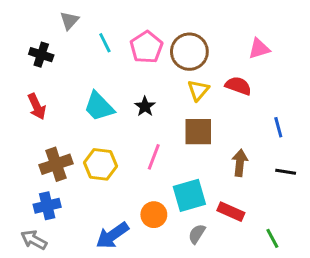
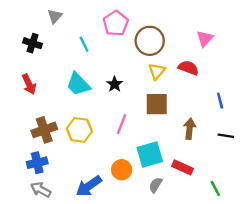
cyan line: (105, 43) -> (84, 44), moved
pink pentagon: (146, 47) -> (116, 23), moved
pink triangle: (259, 49) -> (205, 38), turned -30
gray arrow: (34, 240) -> (41, 190), moved

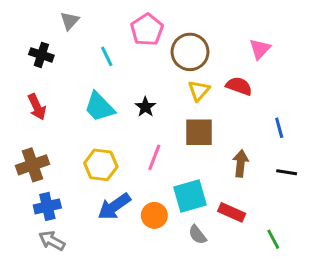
brown cross: (44, 130) -> (32, 165), moved
gray semicircle: (156, 185) -> (197, 235), turned -70
blue arrow: (89, 186) -> (114, 206), moved

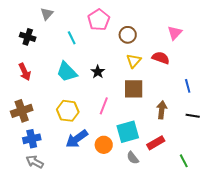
brown circle: (190, 52) -> (128, 35), size x0.7
red rectangle: (232, 212) -> (156, 143), turned -54

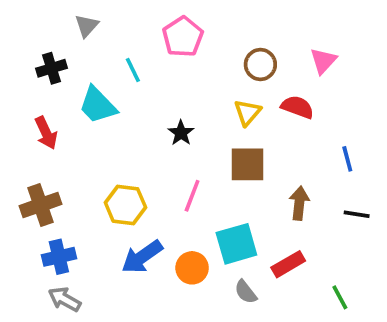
brown circle: (128, 35) -> (260, 64), moved
black cross: (28, 37) -> (52, 68), turned -35
cyan trapezoid: (67, 72) -> (98, 105), moved

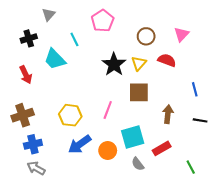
black star: (181, 133) -> (114, 64), moved, size x1.6

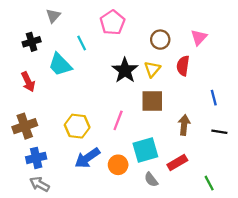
red semicircle: (167, 60) -> (183, 66), turned -102

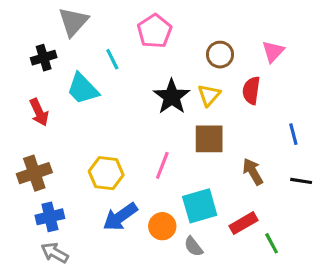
gray triangle: (53, 16) -> (73, 22), size x1.5
brown arrow: (184, 125) -> (253, 172), turned -36
gray semicircle: (151, 180) -> (193, 246), moved
green line: (209, 183) -> (272, 243), moved

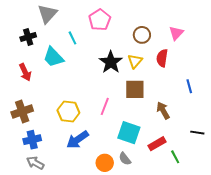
black line: (301, 181) -> (197, 133), moved
cyan square: (200, 206) -> (129, 133), turned 35
orange circle: (162, 226) -> (105, 163), moved

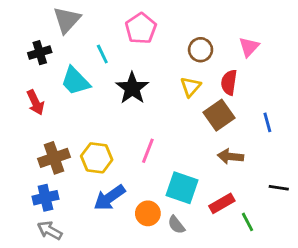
black star: (111, 62) -> (132, 88), moved
brown square: (135, 89) -> (219, 115), moved, turned -35
brown arrow: (163, 110) -> (230, 156), turned -54
brown cross: (22, 111) -> (54, 158), moved
orange circle: (105, 163) -> (148, 213), moved

